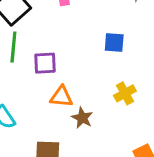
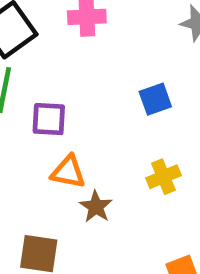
blue square: (114, 42) -> (155, 99), turned -30

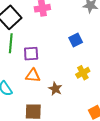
orange triangle: (68, 172) -> (33, 76), moved

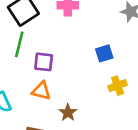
yellow cross: (83, 73) -> (118, 86), moved

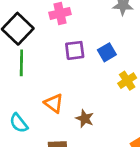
purple square: (44, 62) -> (75, 50), moved
orange triangle: (41, 91) -> (54, 103), turned 36

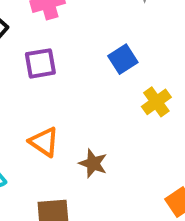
purple square: (75, 50) -> (40, 63), moved

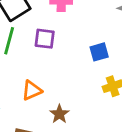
orange triangle: (44, 142) -> (32, 90), turned 45

